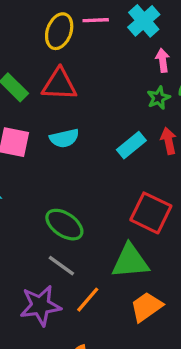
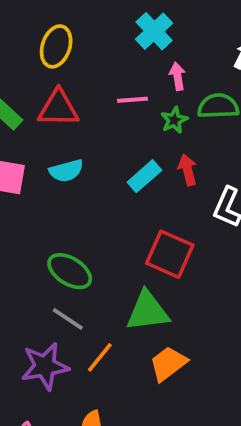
pink line: (96, 20) -> (132, 100), moved

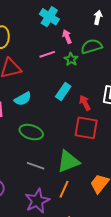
red arrow: (188, 170) -> (85, 103), moved
green ellipse: (70, 271) -> (31, 132), moved
green triangle: (148, 311) -> (68, 161), moved
gray line: (68, 319) -> (36, 166), moved

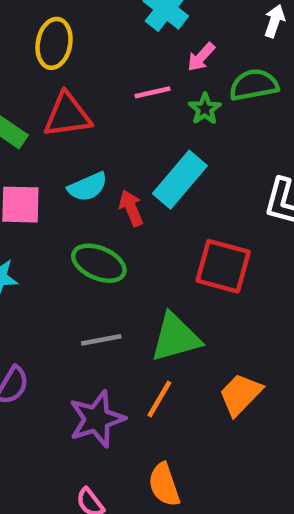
pink arrow: (67, 37) -> (201, 57), turned -120
cyan rectangle: (63, 92) -> (180, 180), size x1.4
red arrow: (85, 103) -> (131, 208), moved
gray line: (36, 166) -> (101, 340), turned -36

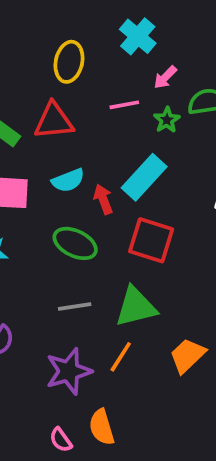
yellow ellipse: (54, 43) -> (69, 62), moved
red square: (223, 266) -> (151, 240), moved
orange semicircle: (164, 485) -> (102, 427), moved

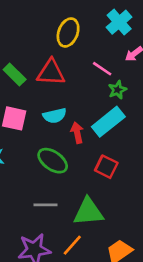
pink line: (124, 105) -> (102, 69), turned 36
green star: (167, 120) -> (117, 90), moved
red square: (151, 240) -> (106, 167), size x0.7

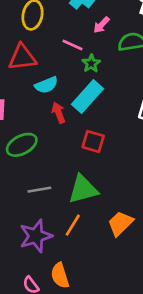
cyan semicircle: (55, 116) -> (46, 85), moved
green ellipse: (53, 161) -> (22, 145), moved, turned -52

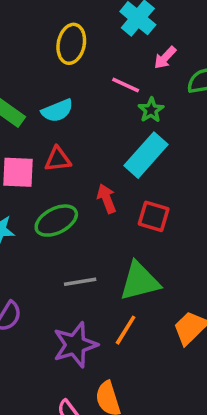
red triangle: (22, 57) -> (58, 159), moved, size x0.7
cyan semicircle: (46, 85) -> (57, 111), moved
red arrow: (59, 113) -> (107, 199), moved

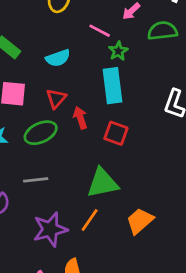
cyan semicircle: (57, 111) -> (58, 58), moved
cyan rectangle: (146, 155) -> (113, 86), turned -52
red triangle: (58, 159) -> (56, 98), moved, turned -45
gray line: (80, 282) -> (36, 180), moved

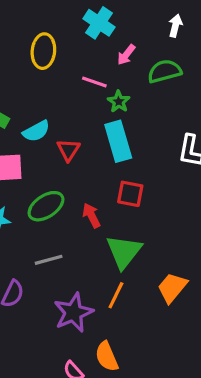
cyan semicircle: (58, 58) -> (36, 131), moved
red triangle: (56, 98) -> (68, 150), moved
red arrow: (80, 118) -> (91, 215), moved
green triangle: (103, 183) -> (124, 252), turned -32

